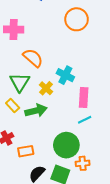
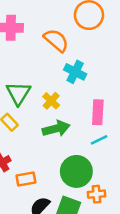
orange semicircle: (33, 58) -> (56, 40), moved
cyan cross: (65, 75) -> (75, 72), moved
green arrow: (36, 111) -> (56, 129), moved

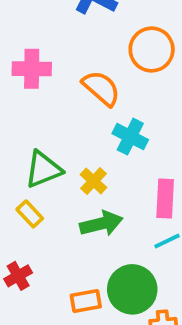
green triangle: (18, 93) -> (43, 169), turned 36
orange rectangle: (26, 179) -> (86, 301), moved

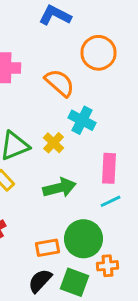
yellow cross: (94, 181) -> (54, 143), moved

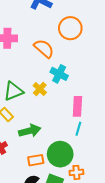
green arrow: (60, 188) -> (30, 131), moved
cyan line: (110, 201) -> (78, 129), turned -48

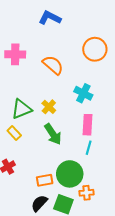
orange circle: (70, 28) -> (95, 49), moved
cyan cross: (59, 74) -> (83, 93), moved
green arrow: (30, 131) -> (53, 134), moved, turned 70

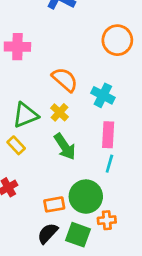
orange semicircle: (53, 65) -> (65, 80), moved

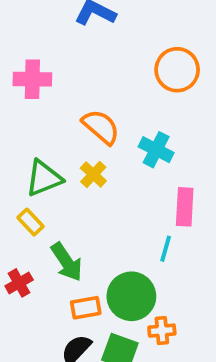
pink rectangle: (108, 135) -> (185, 207), moved
green arrow: (65, 147) -> (67, 262), moved

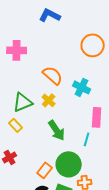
green arrow: (67, 262) -> (57, 130), moved
orange rectangle: (86, 308) -> (45, 170), turned -42

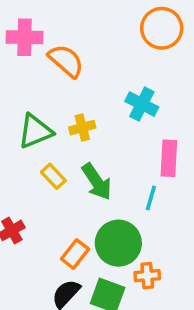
orange semicircle: (53, 75) -> (66, 61), moved
yellow cross: (49, 100) -> (82, 128), turned 32
yellow rectangle: (16, 125) -> (53, 176), moved

